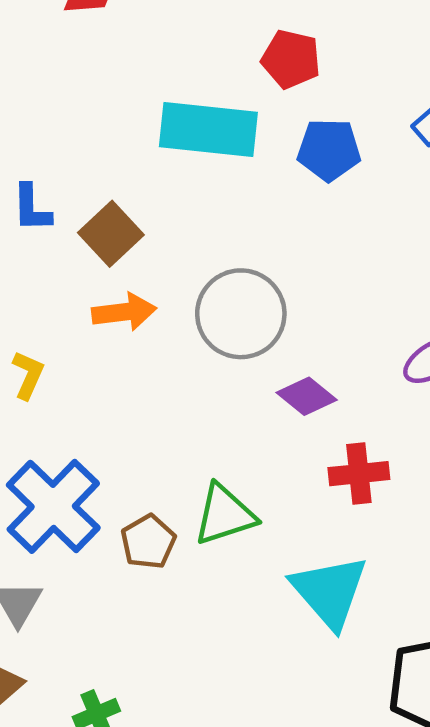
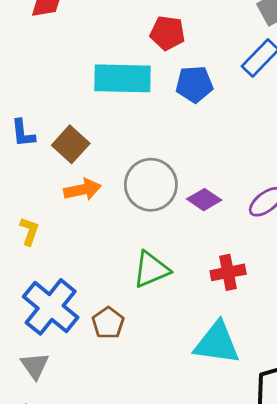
purple diamond: (307, 396) -> (204, 200), moved
green triangle: (225, 515) -> (151, 270), moved
cyan triangle: (330, 592) -> (217, 343), turned -36

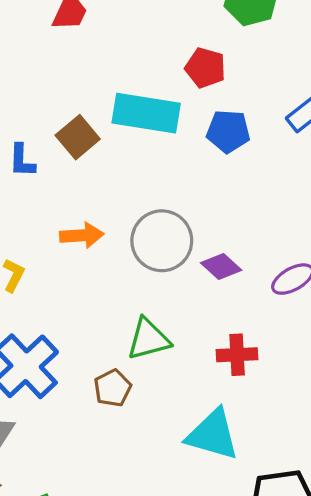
brown square: (71, 144) -> (78, 137), moved
brown pentagon: (108, 323) -> (113, 388), moved

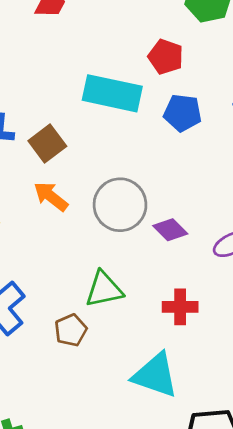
brown square: (78, 137) -> (47, 144), moved
orange arrow: (82, 235) -> (51, 196), turned -141

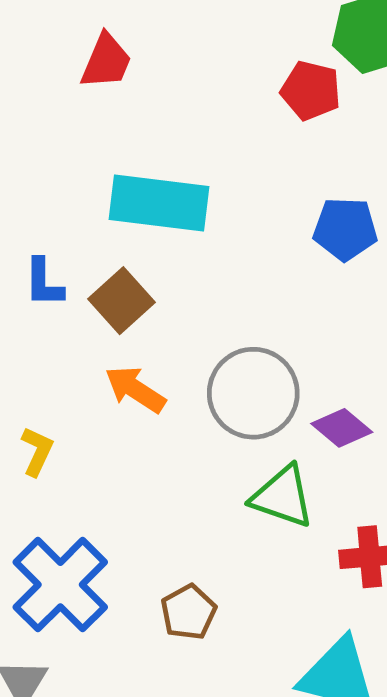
red pentagon: (166, 57) -> (311, 91), moved
cyan rectangle: (112, 93) -> (159, 203), moved
green triangle: (104, 289) -> (283, 497), moved, turned 36

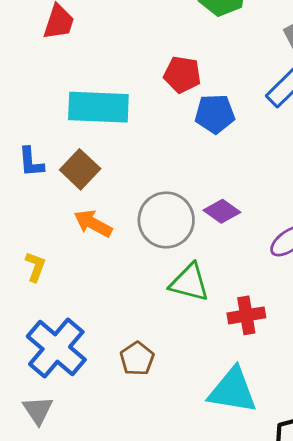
red pentagon: (311, 91) -> (182, 75), moved
purple diamond: (342, 428) -> (222, 211), moved

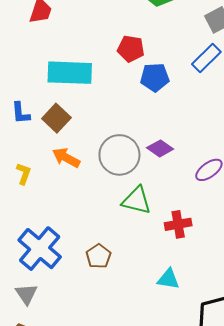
yellow L-shape: (35, 267) -> (24, 174), moved
cyan triangle: (233, 390) -> (168, 279), size x0.6

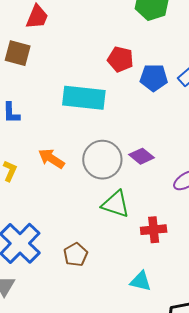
cyan rectangle: (70, 73) -> (84, 98), moved
blue pentagon: (155, 77) -> (154, 78), moved
brown square: (56, 118) -> (18, 53), moved, turned -32

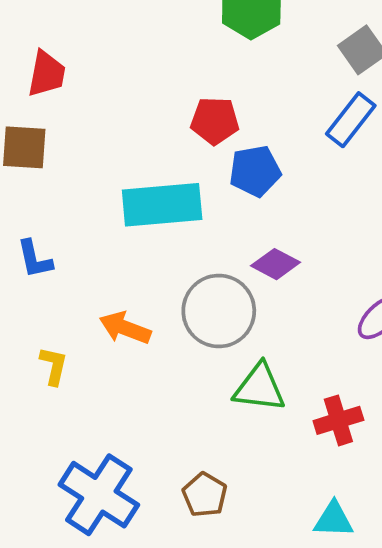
blue pentagon: (154, 78) -> (255, 171), moved
purple diamond: (142, 156) -> (276, 264), moved

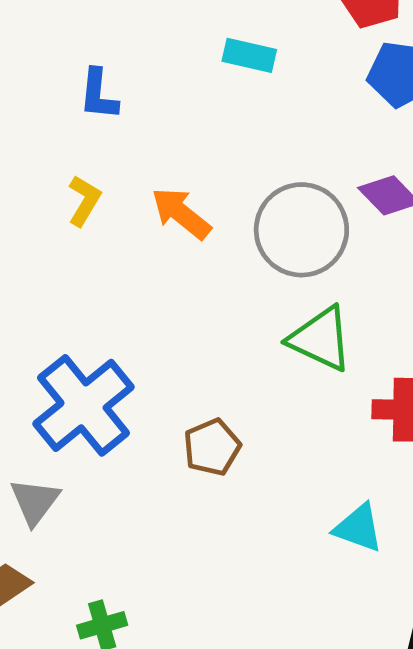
cyan rectangle: (162, 205) -> (249, 55), moved, size x0.5
yellow L-shape: (54, 366) -> (84, 201), moved

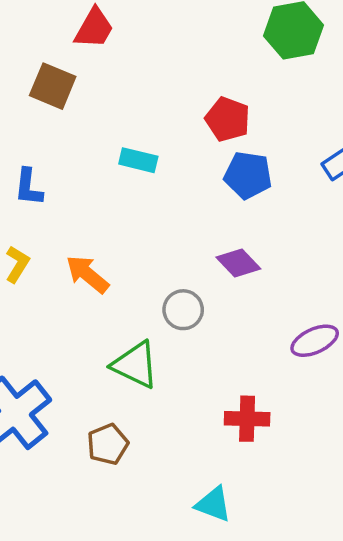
gray circle: (301, 230) -> (183, 310), moved, size x0.6
green triangle: (321, 339) -> (135, 365), moved

